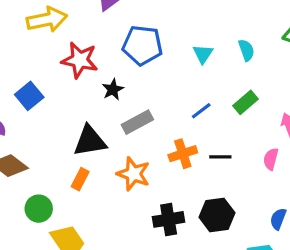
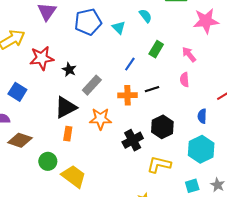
blue pentagon: (142, 45) -> (88, 22), moved
orange cross: (183, 154) -> (128, 95), turned 36

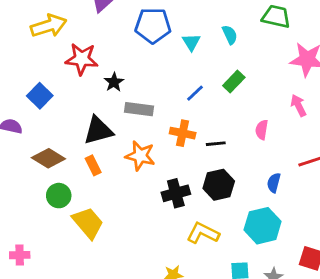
pink arrow: (189, 54) -> (299, 105), moved
gray rectangle: (92, 85) -> (139, 109), turned 42
black line: (152, 89) -> (216, 144), moved
orange rectangle: (68, 134) -> (93, 165), turned -48
brown diamond: (20, 140) -> (48, 158), moved

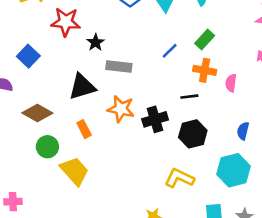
orange cross: (183, 133) -> (205, 70), moved
orange rectangle: (93, 165) -> (84, 129), moved
black cross: (176, 193) -> (155, 119), moved

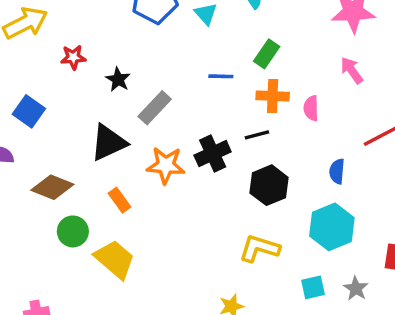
red star: (66, 22) -> (73, 57), size x0.6
blue line: (170, 51) -> (221, 76), turned 54
gray rectangle: (119, 67) -> (155, 108), turned -45
black cross: (155, 119) -> (213, 154), moved

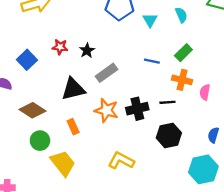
red star: (73, 57) -> (60, 47), moved
yellow L-shape: (259, 248) -> (121, 161), moved

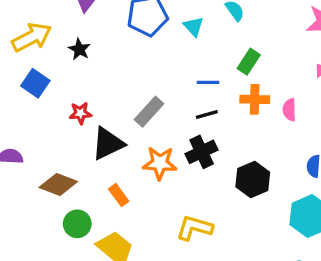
red star: (60, 47) -> (80, 113), moved
black star: (87, 51) -> (79, 49), moved
blue square: (27, 60) -> (35, 83), moved
black line: (167, 102) -> (207, 114), moved

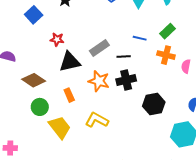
black line: (207, 114) -> (124, 57), moved
yellow L-shape: (194, 228) -> (97, 120), moved

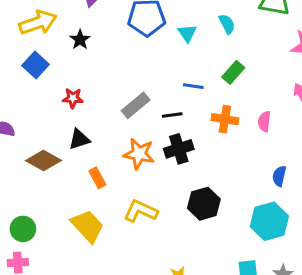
orange cross: (166, 55) -> (225, 119), moved
black triangle: (70, 62) -> (79, 139), moved, size x0.7
black hexagon: (154, 104) -> (204, 204), moved
green circle: (40, 107) -> (23, 229), moved

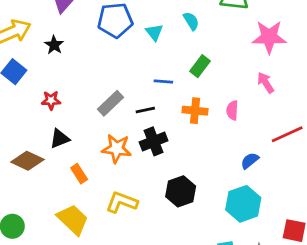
blue semicircle: (279, 176) -> (250, 161), turned 42

